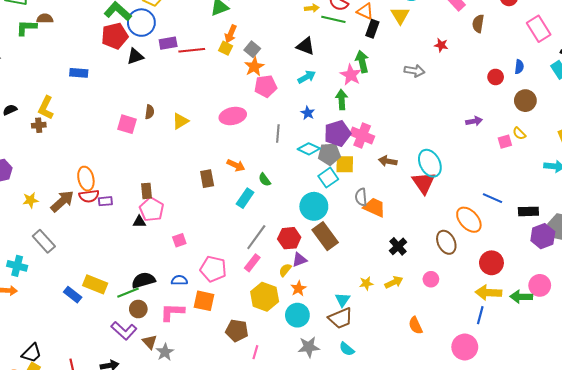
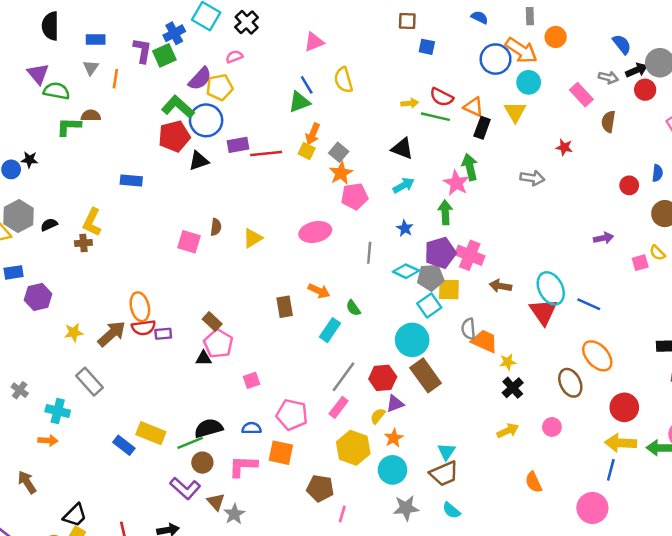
brown rectangle: (147, 191) -> (212, 321), turned -42
blue line: (493, 198) -> (589, 304), moved
yellow star: (366, 283) -> (508, 362), moved

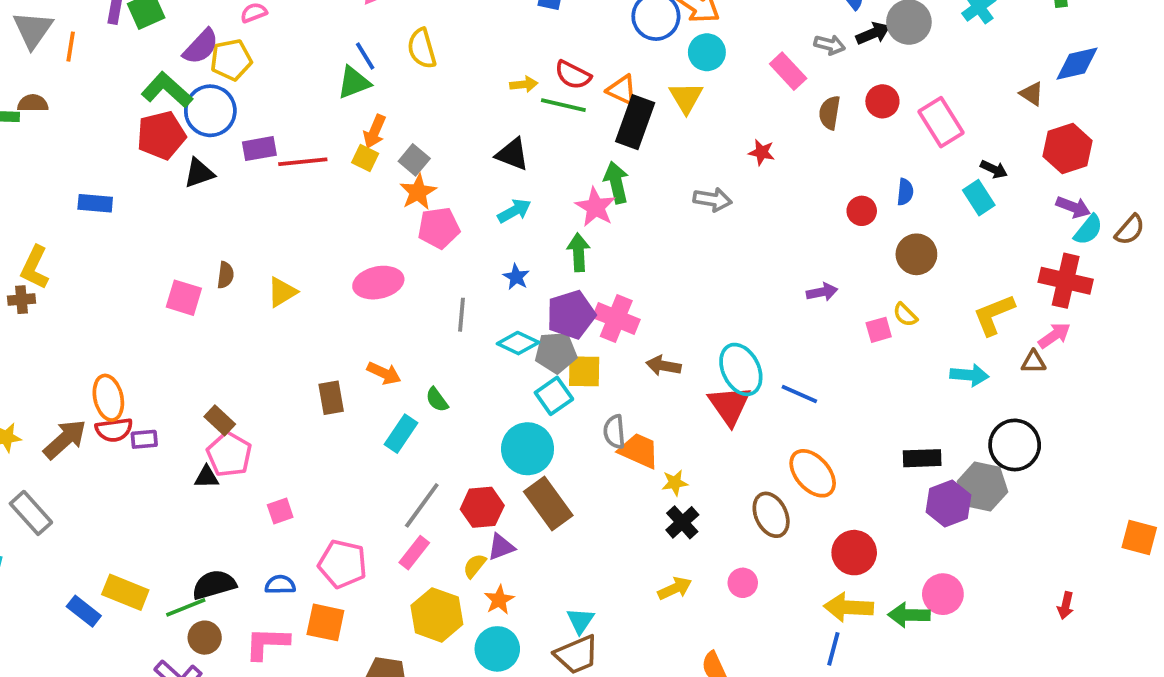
gray triangle: (91, 68) -> (33, 30), size x1.6
red circle: (645, 90) -> (882, 101), moved
black rectangle: (482, 128) -> (635, 122), size x1.5

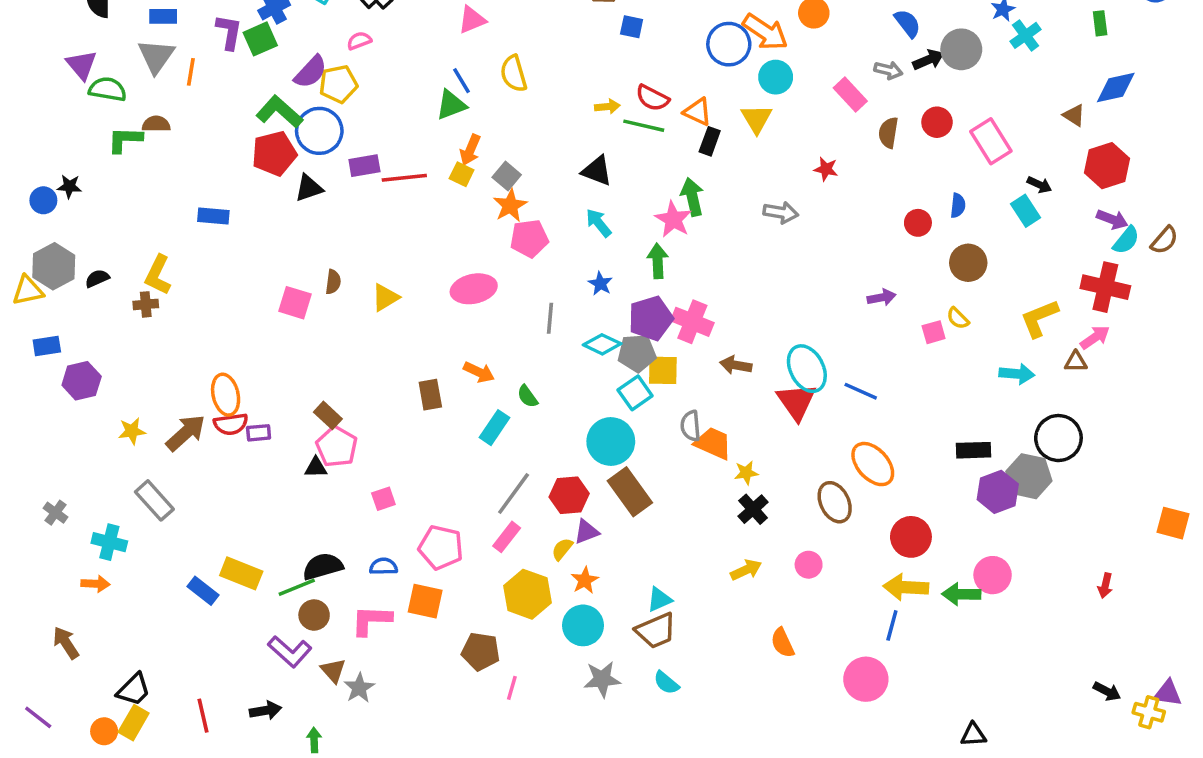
black rectangle: (635, 122) -> (710, 141), size x0.6
cyan arrow: (514, 211) -> (599, 223), turned -100
cyan triangle: (580, 621) -> (659, 599), turned 32

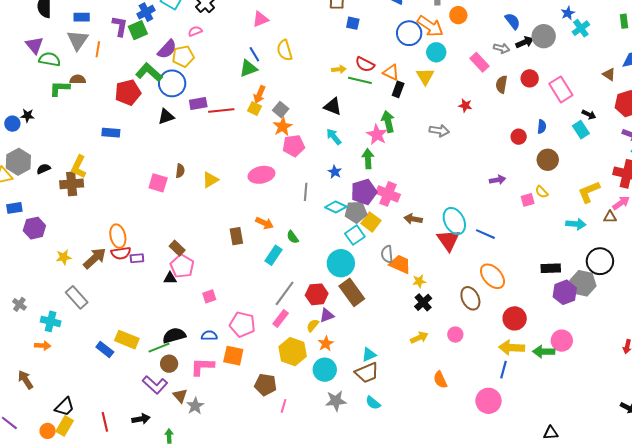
red pentagon: (274, 153) -> (128, 92), moved
brown cross: (146, 304) -> (72, 184), size x1.6
yellow square: (663, 370) -> (371, 222), turned 36

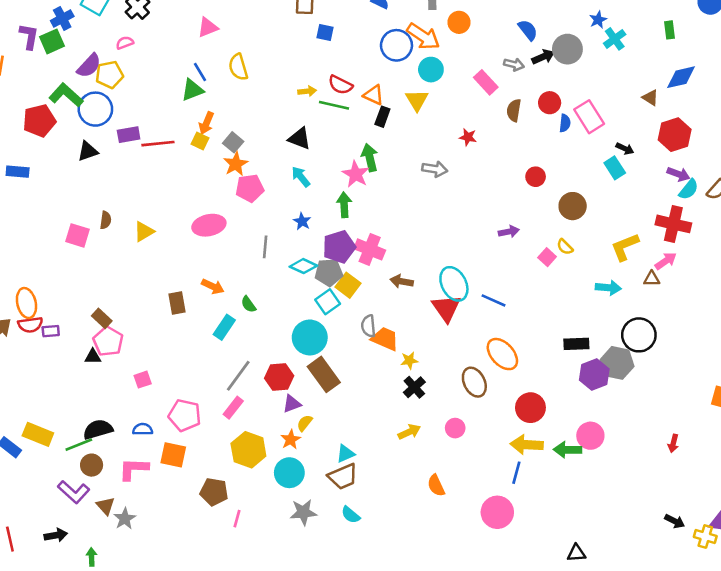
blue semicircle: (542, 127) -> (565, 123), moved
pink square: (528, 200) -> (547, 257), turned -32
yellow semicircle: (313, 325) -> (305, 423), moved

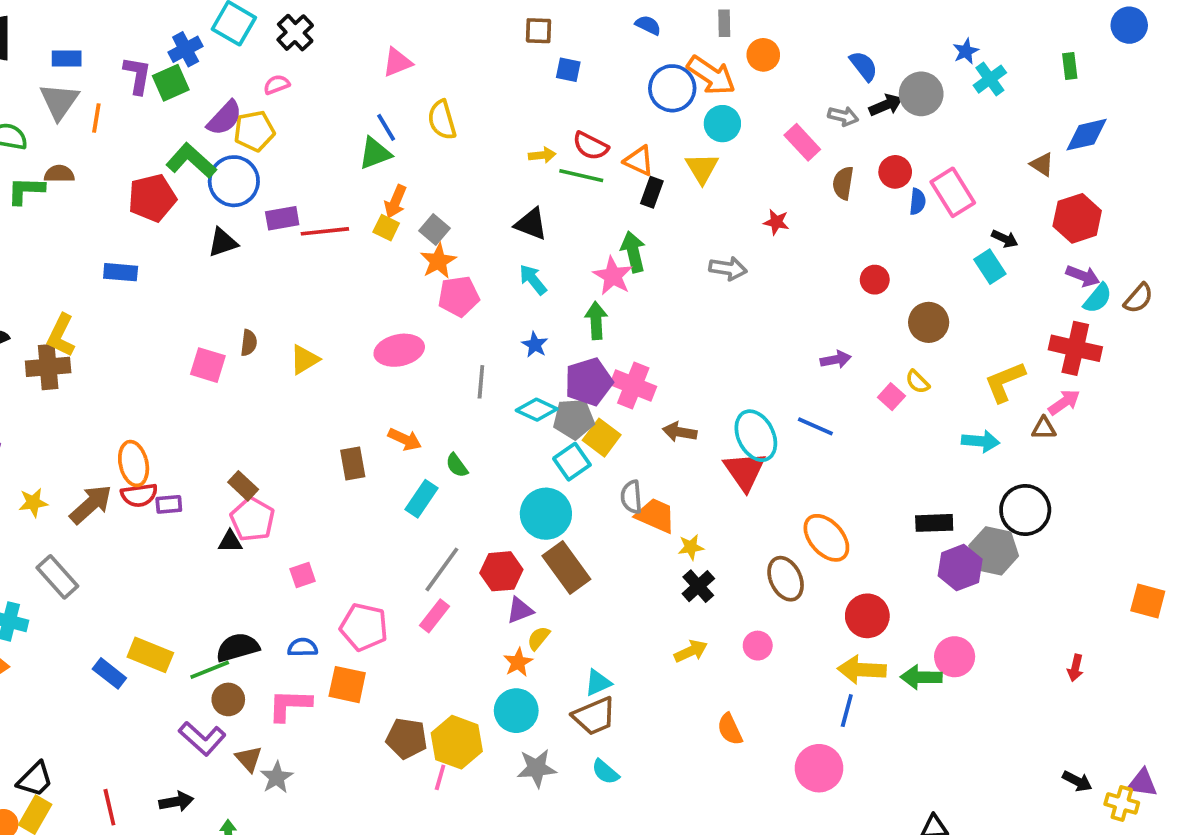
blue line: (493, 300) -> (815, 426), moved
yellow hexagon: (248, 450) -> (457, 742), moved

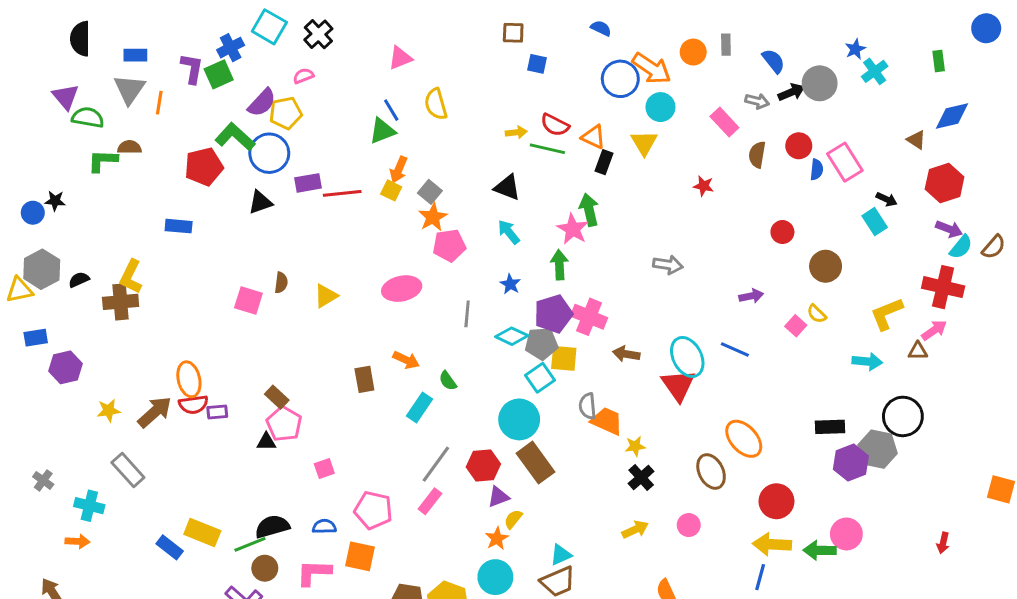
gray rectangle: (724, 23) -> (726, 45), moved
gray arrow: (728, 268) -> (668, 265), moved
yellow square: (602, 438) -> (564, 358), turned -32

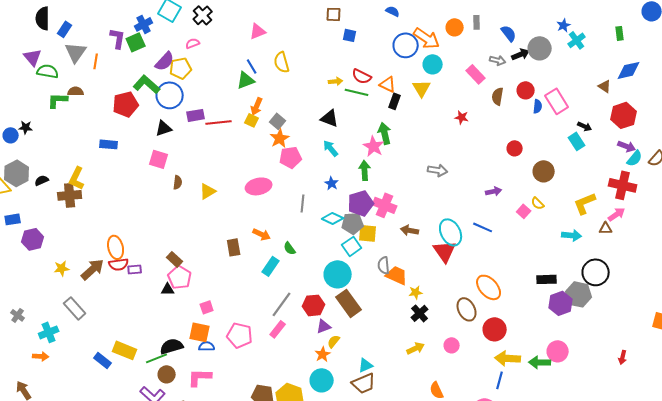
blue rectangle: (135, 55) -> (65, 29), moved, turned -56
pink square: (248, 300) -> (159, 159), moved
red circle: (776, 501) -> (495, 329), moved
cyan cross: (89, 506) -> (49, 332), turned -36
orange square: (360, 556) -> (200, 332), moved

